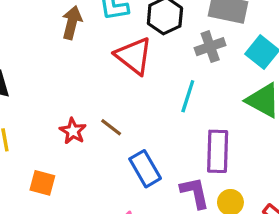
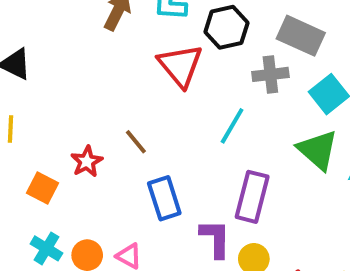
red star: (73, 131) -> (87, 162), moved

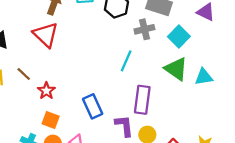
red triangle: (180, 65) -> (46, 35), moved
brown line: (136, 142) -> (24, 74), moved
orange square: (43, 188) -> (51, 120), moved

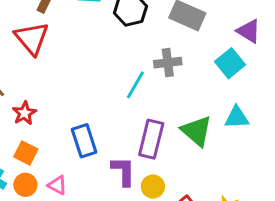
gray cross: (144, 29) -> (168, 63), moved
cyan square: (179, 37) -> (230, 63), moved
green triangle: (176, 69) -> (197, 131), moved

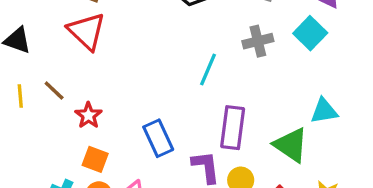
gray cross: (168, 63) -> (258, 41), moved
cyan triangle: (237, 117) -> (324, 111), moved
green triangle: (197, 131) -> (291, 145), moved

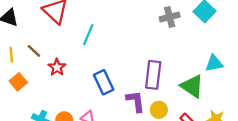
cyan line: (208, 70) -> (88, 35), moved
orange square: (95, 159) -> (18, 82), moved, turned 30

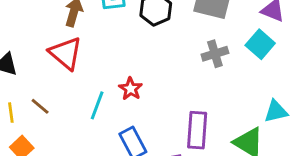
cyan line: (88, 35) -> (97, 105), moved
red star: (57, 67) -> (131, 89), moved

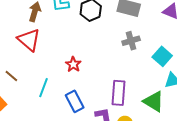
cyan square: (260, 44) -> (162, 56), moved
cyan line: (97, 105) -> (44, 88), moved

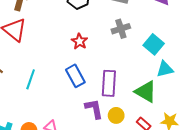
red star: (73, 64) -> (80, 41), moved
blue rectangle: (75, 101) -> (75, 76), moved

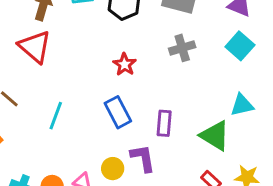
cyan square: (154, 44) -> (240, 46), moved
purple rectangle: (109, 83) -> (164, 123), size x0.7
yellow circle: (116, 115) -> (113, 169), moved

